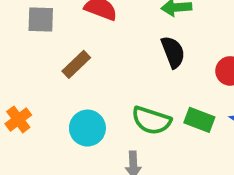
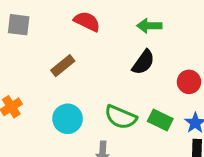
gray square: (41, 19) -> (19, 25), moved
black semicircle: (173, 52) -> (143, 62), turned 52

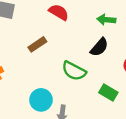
green semicircle: (121, 117) -> (74, 71), moved
cyan circle: (68, 119) -> (41, 100), moved

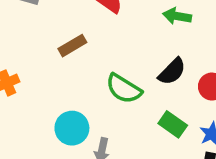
black semicircle: (99, 47) -> (172, 72), moved

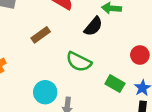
black semicircle: (172, 72) -> (93, 26), moved

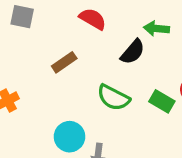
green rectangle: (115, 84) -> (162, 101), moved

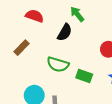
green arrow: (156, 29) -> (77, 14), turned 56
green rectangle: (162, 101) -> (84, 76), moved

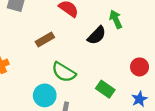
green semicircle: (58, 64) -> (64, 72), moved

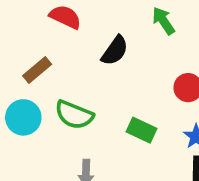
green arrow: (116, 19) -> (163, 21), moved
cyan circle: (45, 95) -> (23, 117), moved

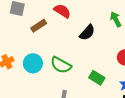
brown rectangle: (37, 70) -> (39, 26), moved

